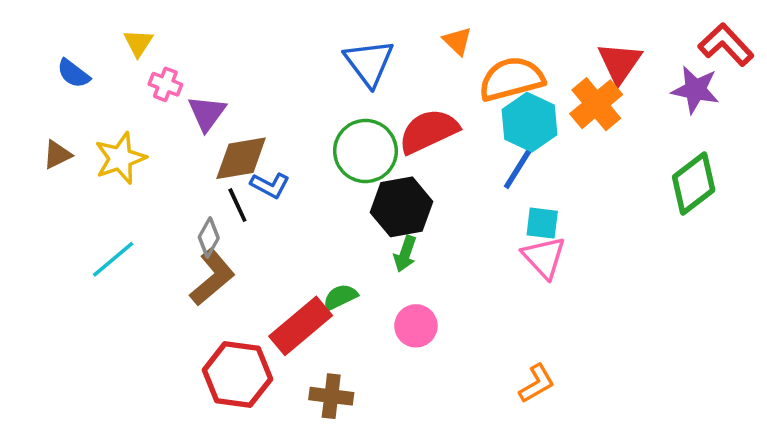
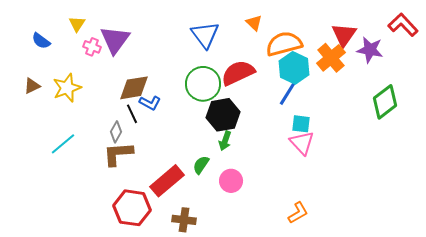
purple star: (695, 90) -> (370, 50), moved
purple triangle: (207, 113) -> (115, 40), moved, size x1.4
brown L-shape: (212, 277) -> (118, 154), turned -144
green semicircle: (340, 297) -> (201, 165), moved, turned -30

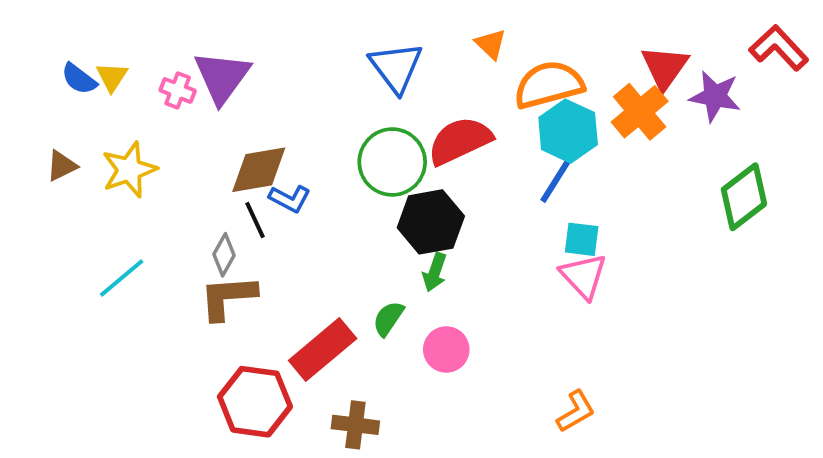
yellow triangle: (77, 24) -> (112, 77), moved

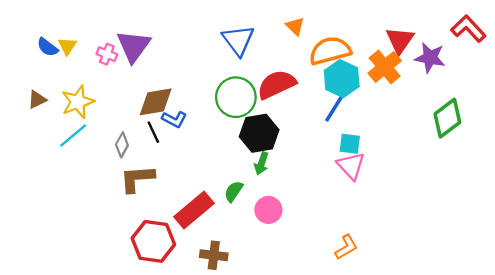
gray diamond: (224, 255) -> (122, 145), moved
cyan line: (122, 278) -> (73, 136), moved

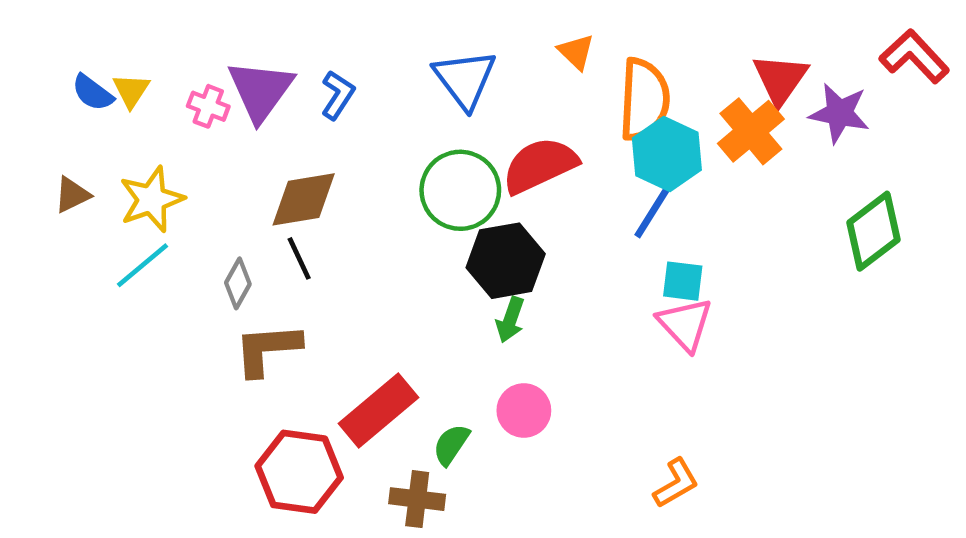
orange semicircle: (330, 51) -> (644, 99), turned 108
blue L-shape: (174, 119) -> (338, 95), moved, turned -85
green semicircle: (234, 191) -> (451, 445), moved

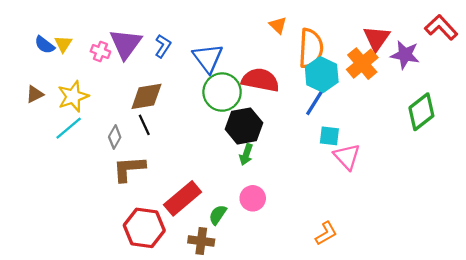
blue triangle: (465, 79) -> (208, 58), moved
red semicircle: (540, 165) -> (260, 80), turned 36
pink triangle: (685, 324) -> (347, 157), moved

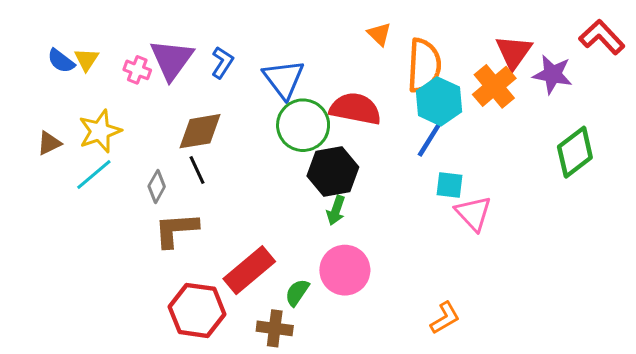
brown triangle: (35, 94) -> (49, 143), moved
pink circle: (253, 198) -> (345, 270), size x1.4

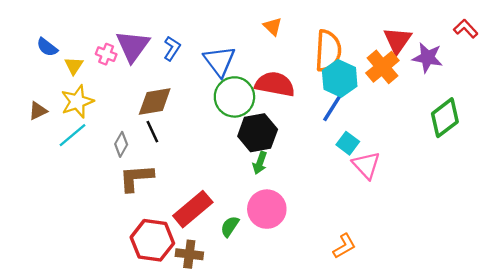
orange triangle: (379, 34) -> (273, 26), moved
red L-shape: (602, 37) -> (466, 29), size x0.7
yellow triangle: (86, 59) -> (74, 66), moved
cyan square: (449, 185) -> (348, 143), turned 30
brown cross: (275, 328) -> (189, 254), moved

